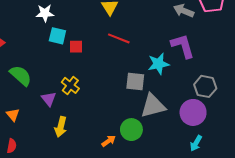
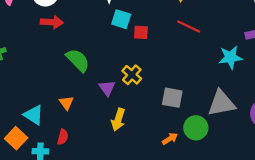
gray square: (135, 82) -> (172, 98), moved

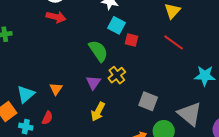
green semicircle: (78, 60) -> (98, 51), moved
gray triangle: (221, 103) -> (190, 114), turned 40
cyan triangle: (34, 115) -> (26, 94), turned 36

